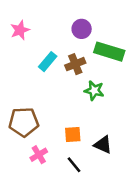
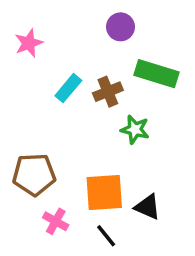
purple circle: (82, 29) -> (121, 27), moved
orange square: (73, 135) -> (104, 192), size x1.6
pink cross: (39, 155) -> (56, 221), turned -30

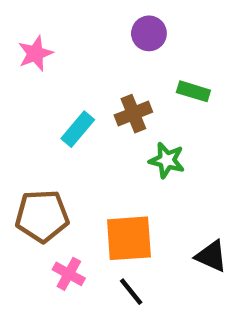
green rectangle: (157, 74) -> (193, 91), size x0.6
cyan rectangle: (68, 88) -> (78, 129), moved
black triangle: (148, 207) -> (211, 256), moved

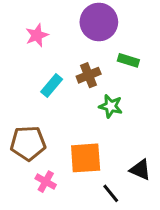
purple circle: (149, 33) -> (99, 22), size x1.6
pink star: (35, 53) -> (37, 35), moved
black line: (131, 292) -> (111, 193), moved

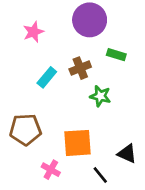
pink cross: (46, 182) -> (51, 170), moved

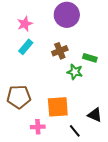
green rectangle: (116, 55) -> (90, 58), moved
cyan rectangle: (47, 77) -> (26, 47), moved
pink cross: (51, 170) -> (38, 127), turned -32

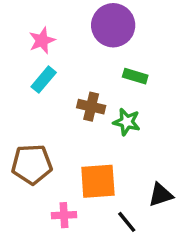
brown cross: (60, 51) -> (91, 107), moved, turned 35
green rectangle: (90, 58) -> (135, 76), moved
black triangle: (95, 115) -> (161, 195), turned -42

